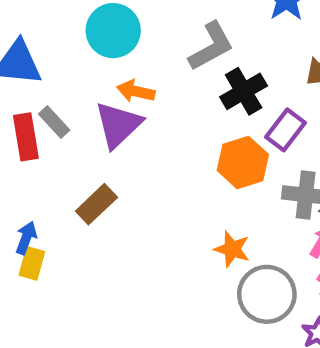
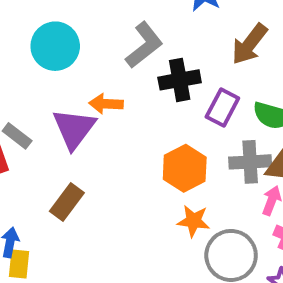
orange arrow: (136, 91) -> (106, 104), moved
black cross: (244, 91) -> (180, 80), turned 30
orange hexagon: (243, 162) -> (185, 168), moved

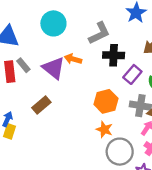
purple triangle: (74, 129) -> (54, 68), turned -40

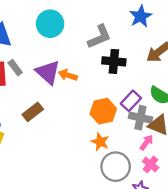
orange arrow: (73, 59) -> (68, 75), moved
purple rectangle: (132, 74) -> (131, 101), moved

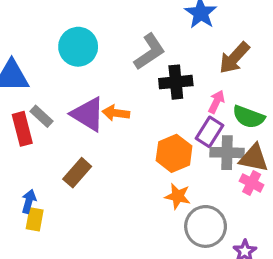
pink arrow: (146, 142) -> (216, 102), moved
pink cross: (151, 164) -> (252, 183), moved

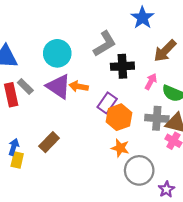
cyan circle: (78, 47) -> (57, 53), moved
purple rectangle: (210, 132) -> (107, 103), moved
brown rectangle: (77, 173) -> (49, 142), moved

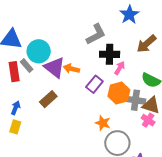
cyan circle: (57, 53) -> (39, 51), moved
pink arrow: (151, 82) -> (120, 68), moved
orange hexagon: (119, 117) -> (119, 93), moved
brown rectangle: (49, 142) -> (48, 99), moved
blue arrow: (14, 147) -> (16, 108), moved

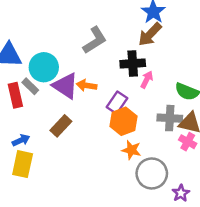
gray L-shape: (96, 34) -> (95, 40), moved
brown arrow: (146, 44) -> (150, 34), moved
orange hexagon: (119, 93) -> (123, 121), moved
blue arrow: (16, 108) -> (21, 140), turned 48
yellow rectangle: (15, 127) -> (23, 164), size x1.5

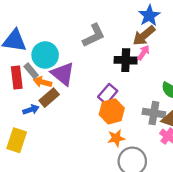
pink arrow: (147, 80) -> (144, 53), moved
orange arrow: (87, 85) -> (43, 82), moved
brown rectangle: (61, 126) -> (49, 98), moved
blue arrow: (21, 140) -> (31, 110), moved
orange star: (131, 150) -> (116, 138), turned -30

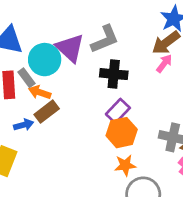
black cross: (126, 60) -> (114, 74), moved
purple triangle: (63, 74) -> (70, 48), moved

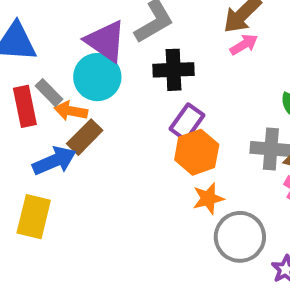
cyan circle: (45, 60) -> (97, 77), moved
pink arrow: (164, 63) -> (244, 45), turned 30
blue arrow: (24, 125) -> (54, 161), size x1.5

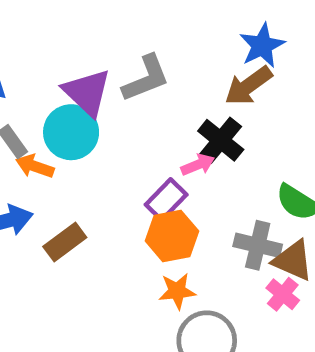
pink arrow: (244, 45) -> (198, 165), moved
black cross: (174, 70) -> (221, 140), moved, turned 33
brown rectangle: (85, 137) -> (65, 242), moved

